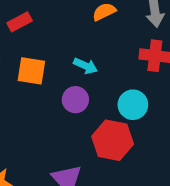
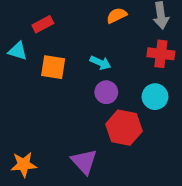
purple circle: (75, 100) -> (106, 92), moved
cyan circle: (133, 105) -> (155, 97), moved

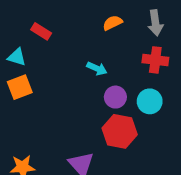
red rectangle: (43, 24) -> (41, 31), turned 60
orange square: (53, 67) -> (20, 87), moved, turned -30
purple circle: (106, 92) -> (115, 97), moved

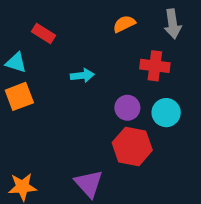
red cross: (155, 60) -> (155, 66), moved
cyan arrow: (97, 69) -> (82, 75), moved, turned -30

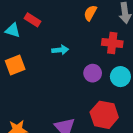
orange semicircle: (124, 24) -> (90, 13), turned -35
cyan triangle: (16, 63) -> (13, 30), moved
red hexagon: (132, 146) -> (104, 115), moved

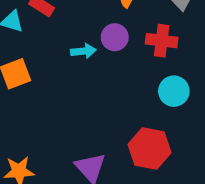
purple circle: (93, 73) -> (115, 37), moved

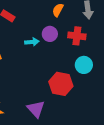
red hexagon: (149, 149) -> (61, 84), moved

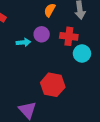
cyan circle: (84, 65) -> (82, 53), moved

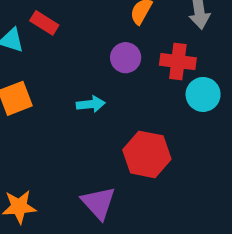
cyan arrow: (23, 42) -> (91, 104), moved

